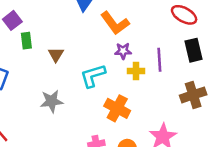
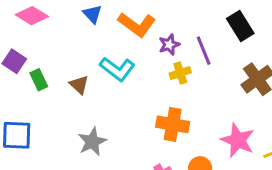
purple star: (123, 51) -> (169, 45), moved
cyan L-shape: (93, 76) -> (117, 69), moved, turned -108

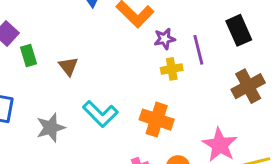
cyan L-shape: (117, 69) -> (100, 114), moved
gray star: (92, 142) -> (51, 128), moved

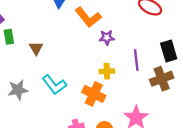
black rectangle: (239, 30) -> (169, 51), moved
purple line: (198, 50) -> (136, 60), moved
yellow cross: (172, 69) -> (107, 71), moved

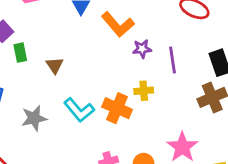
purple line: (136, 60) -> (172, 60), moved
orange cross: (94, 94) -> (117, 108), moved

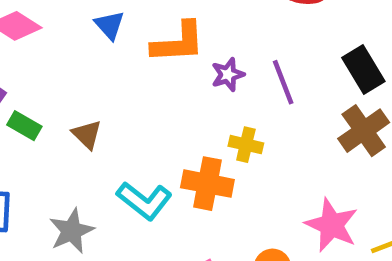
orange L-shape: (118, 24) -> (178, 42), turned -40
green rectangle: (20, 53) -> (24, 126), turned -36
yellow cross: (144, 91) -> (246, 145), turned 30

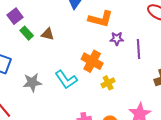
brown triangle: (87, 134) -> (48, 34), moved, turned -48
yellow cross: (246, 145) -> (108, 83), moved, turned 32
orange cross: (207, 184) -> (92, 61), moved

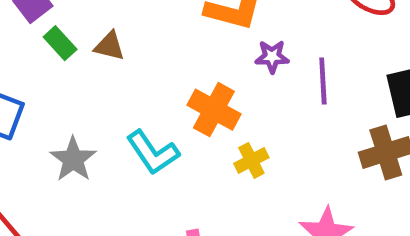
gray star: (32, 82) -> (73, 159), turned -30

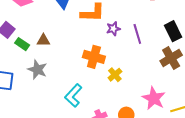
cyan L-shape: (153, 152) -> (73, 95), moved, turned 90
gray star: (73, 159) -> (37, 70), moved

